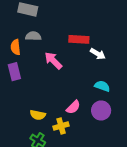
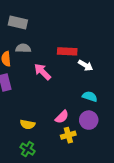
yellow cross: (61, 126) -> (68, 135), moved

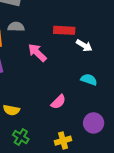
purple circle: (89, 120) -> (94, 123), moved
yellow semicircle: (28, 124) -> (11, 110), moved
yellow cross: (68, 135) -> (63, 141), moved

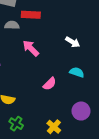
red rectangle: (64, 30) -> (31, 15), moved
pink semicircle: (58, 102) -> (50, 84), moved
yellow cross: (63, 141) -> (54, 127), turned -32

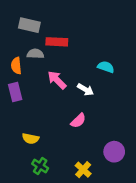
white arrow: (73, 42) -> (86, 90), moved
cyan semicircle: (77, 72) -> (106, 67), moved

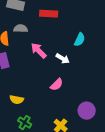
red rectangle: (57, 42) -> (49, 14), moved
cyan semicircle: (106, 67) -> (80, 40), turned 96

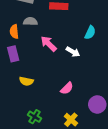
pink semicircle: (57, 85) -> (67, 88), moved
yellow semicircle: (17, 100) -> (26, 81), moved

